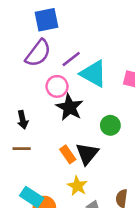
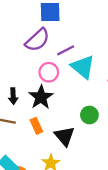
black star: (70, 107) -> (41, 97), moved
orange rectangle: (68, 154) -> (36, 126), moved
black triangle: (87, 154) -> (65, 136), turned -30

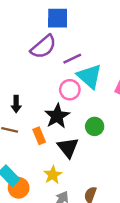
pink circle: (49, 72) -> (70, 90), moved
black star: (41, 97) -> (57, 116), moved

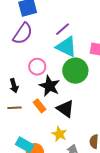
purple line: (72, 59) -> (63, 29), moved
pink circle: (70, 90) -> (37, 67), moved
green circle: (95, 126) -> (75, 71), moved, size x1.6

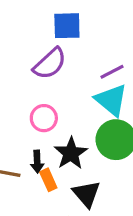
pink circle: (37, 67) -> (44, 118), moved
black arrow: (14, 86) -> (37, 162), moved

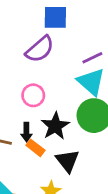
orange rectangle: (48, 180) -> (35, 148), turned -30

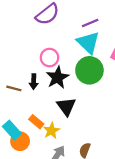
pink circle: (33, 95) -> (50, 58), moved
orange rectangle: (35, 148) -> (36, 122), moved

